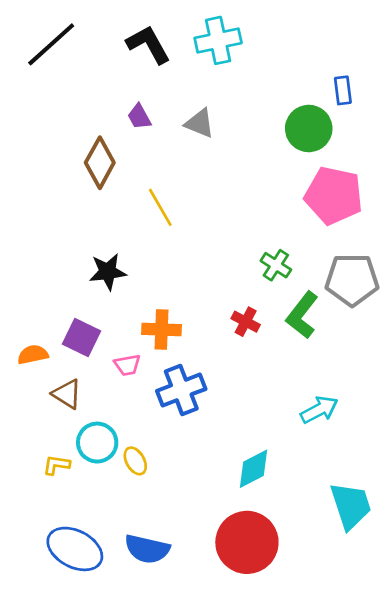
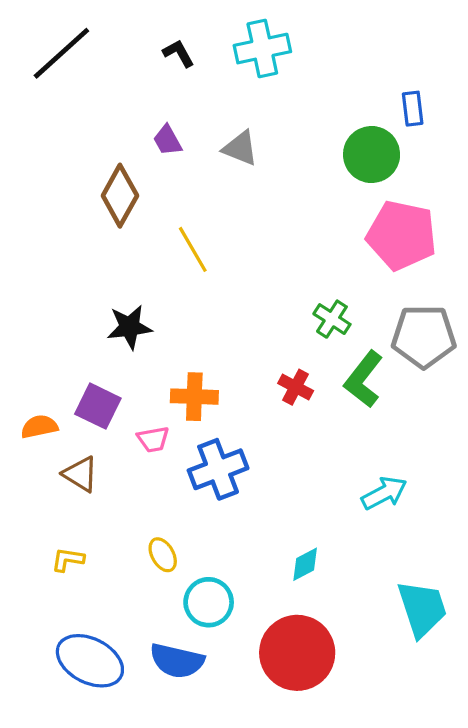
black L-shape: (148, 44) -> (179, 53), size x0.6
cyan circle: (97, 443) -> (209, 602), moved
cyan diamond: (254, 469) -> (305, 564), size x0.7

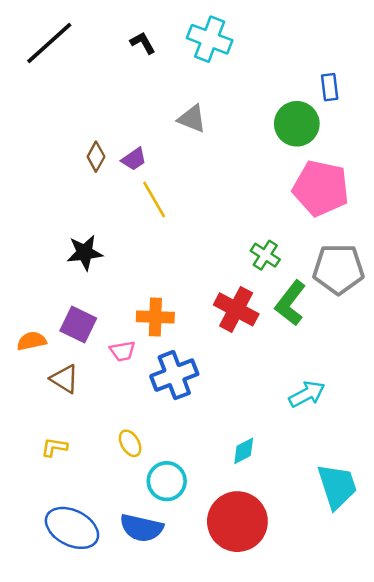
cyan cross: (262, 49) -> (210, 39), turned 33
purple trapezoid: (167, 140) -> (134, 159), moved, turned -96
brown diamond: (120, 196) -> (96, 157), size x0.6
black star: (129, 327) -> (85, 253), moved
red cross: (296, 387) -> (236, 309), size x1.6

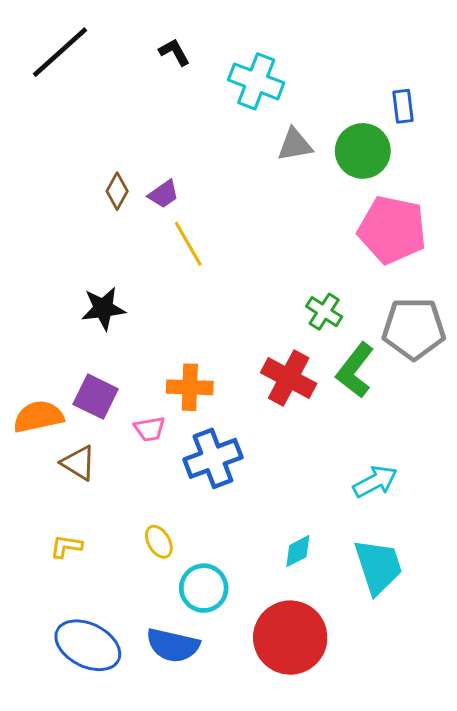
cyan cross: (210, 39) -> (256, 81), moved
gray triangle: (192, 119) -> (295, 145), moved, turned -32
orange semicircle: (32, 341) -> (38, 417), size x1.4
cyan trapezoid: (337, 486) -> (378, 566), moved

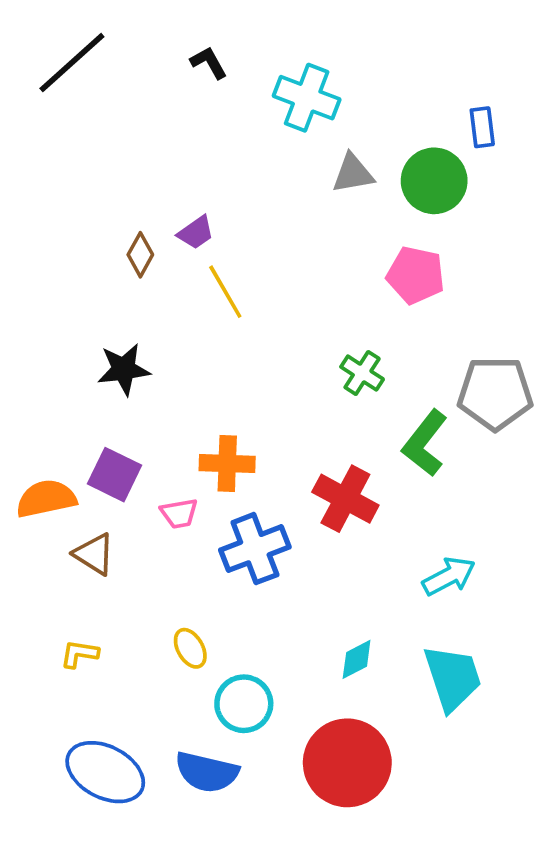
brown diamond: (117, 191) -> (140, 255), moved
pink pentagon: (392, 230) -> (416, 275), moved, size x0.7
green cross: (324, 312) -> (362, 373), moved
red cross: (289, 378) -> (345, 499), moved

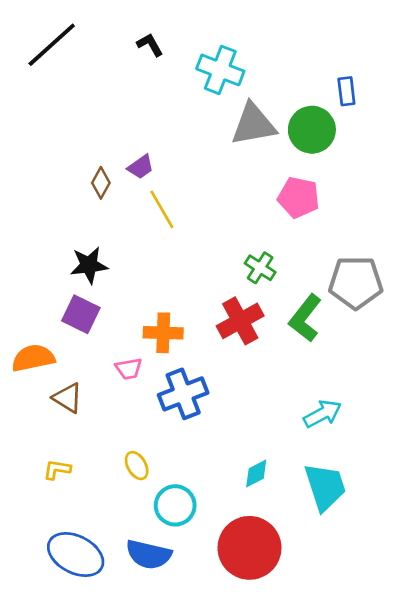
gray triangle: (353, 173) -> (253, 124), size x1.5
purple square: (114, 475) -> (81, 314), moved
red cross: (345, 499) -> (240, 321), moved, turned 33

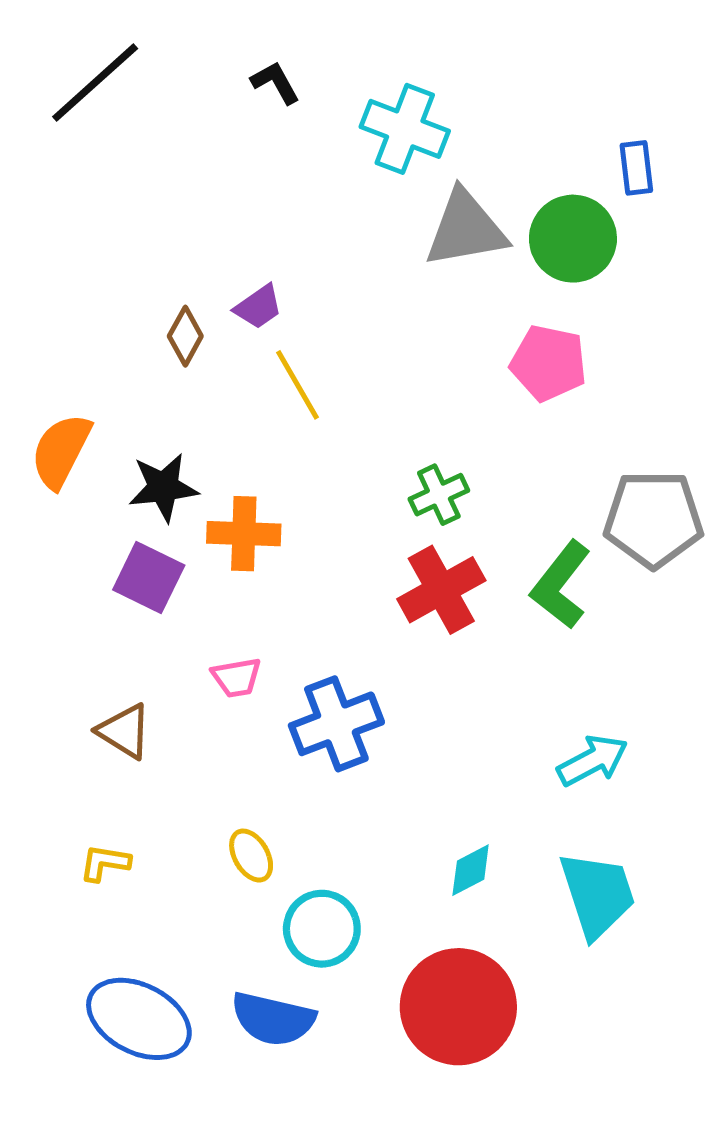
green cross: (260, 268) -> (439, 495), moved, turned 32
orange cross: (163, 333) -> (244, 534), moved
orange semicircle: (33, 358) -> (61, 451), moved, turned -51

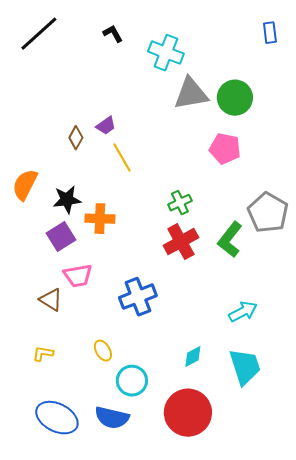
blue rectangle: (636, 168) -> (270, 33), moved
gray pentagon: (653, 519) -> (268, 213), turned 30
purple square: (149, 578) -> (61, 237), turned 32
pink trapezoid: (236, 678) -> (78, 276), moved, size x1.4

